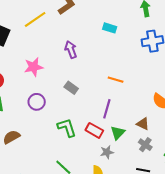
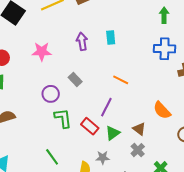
cyan rectangle: (110, 28) -> (111, 38), moved, turned 56
purple circle: (37, 102) -> (51, 94), moved
gray star: (107, 152) -> (103, 158), moved

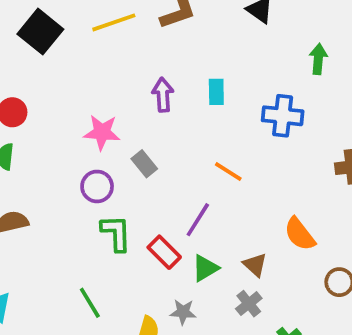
blue cross: (165, 49) -> (283, 116), moved
pink star: (42, 52) -> (102, 132), moved

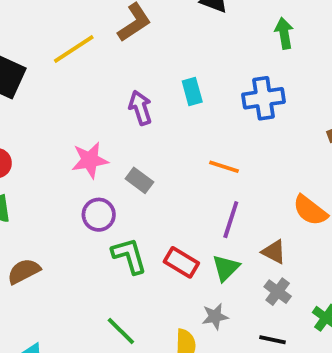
purple line: (198, 220) -> (231, 220), moved

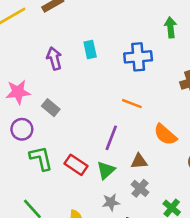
green arrow: (284, 33) -> (171, 27), moved
orange line: (224, 167) -> (132, 104), moved
brown triangle: (274, 252) -> (139, 161), turned -36
gray star: (215, 317) -> (111, 202), moved

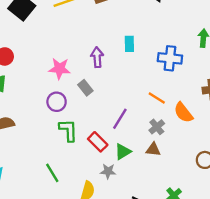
purple arrow: (54, 59) -> (97, 57), moved
orange semicircle: (165, 135) -> (183, 113), moved
purple line: (111, 138) -> (120, 119), moved
gray cross: (140, 188) -> (157, 127), moved
gray star: (111, 202) -> (108, 171), moved

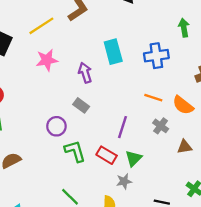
cyan rectangle: (129, 44) -> (113, 52), size x1.5
pink star: (59, 69) -> (47, 60), moved
brown triangle: (153, 149) -> (184, 147), moved

